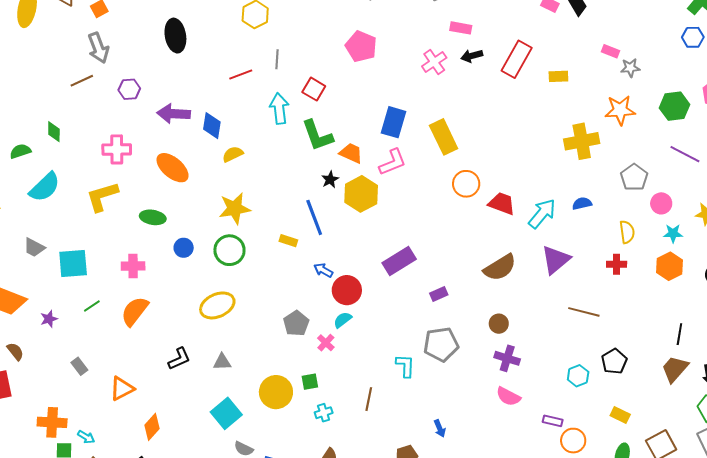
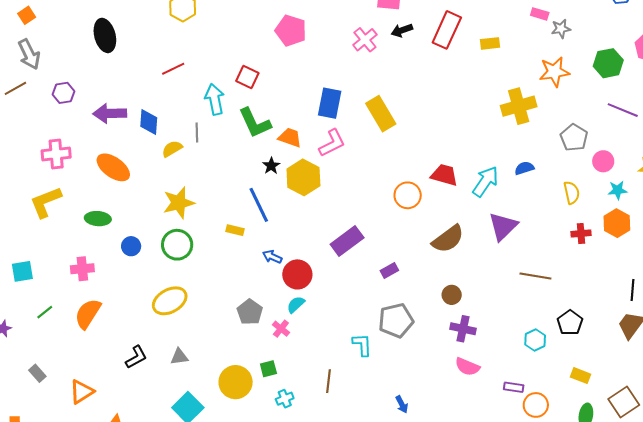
gray line: (277, 59) -> (197, 133), moved
orange circle: (466, 184) -> (408, 195), moved
cyan square: (73, 264) -> (22, 271), size x0.7
red cross: (617, 264) -> (581, 234), moved

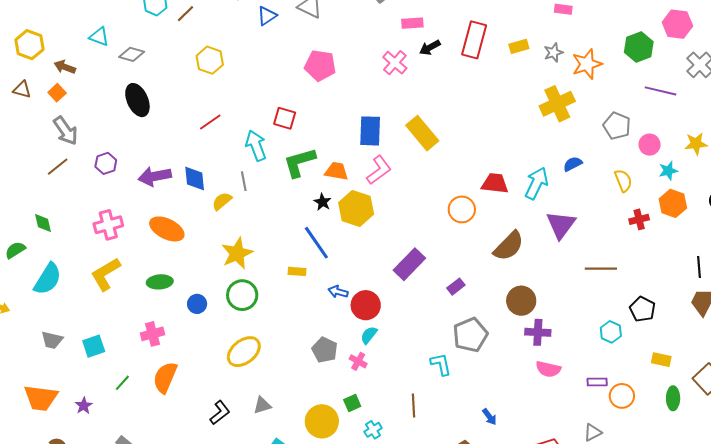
gray star: (561, 29) -> (553, 53), moved
green L-shape: (255, 123) -> (299, 162), turned 108
brown circle: (452, 295) -> (521, 301), size x1.5

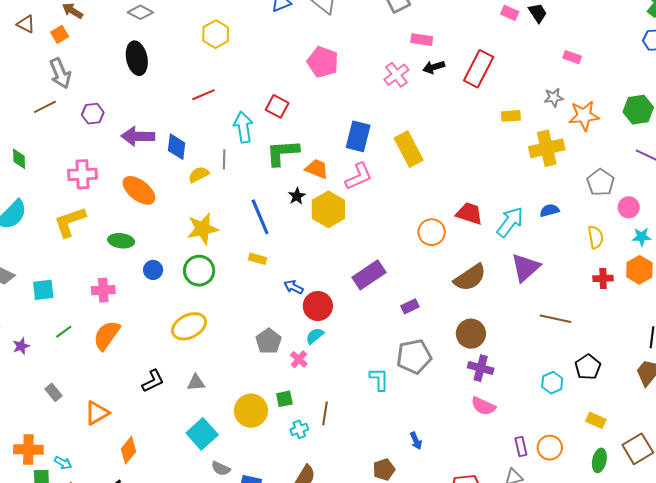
yellow rectangle: (519, 46) -> (511, 116), moved
blue line: (316, 243) -> (260, 217), moved
purple rectangle: (597, 382) -> (521, 447), moved, turned 66
brown line: (413, 406) -> (325, 413), moved

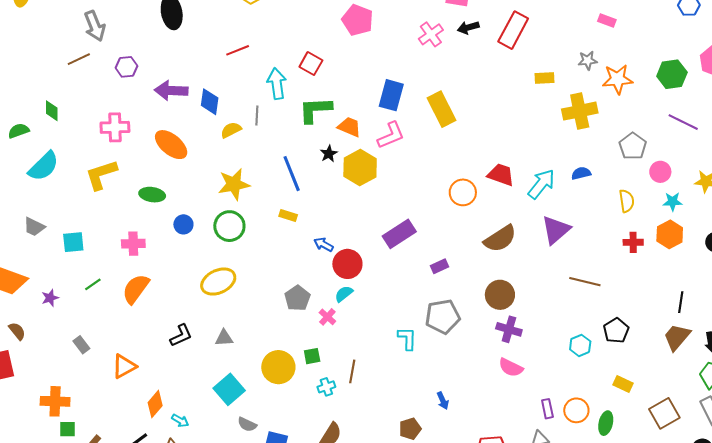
green ellipse: (599, 460) -> (606, 423), moved
cyan arrow: (63, 463) -> (180, 421), moved

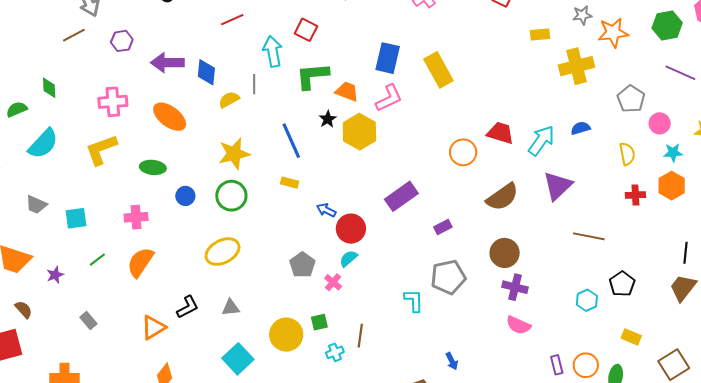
orange triangle: (124, 366) -> (153, 327), moved

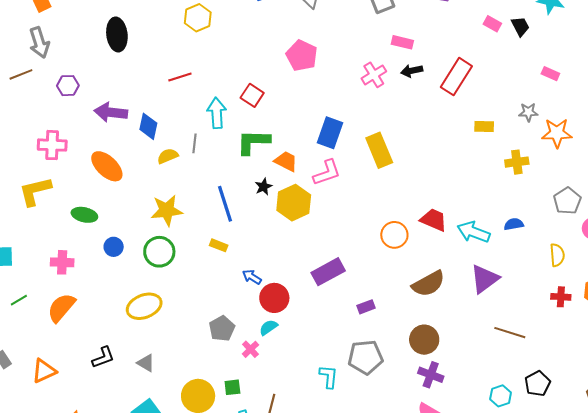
yellow cross: (576, 66) -> (517, 162), size x0.7
cyan arrow: (541, 141) -> (473, 232), turned -112
gray triangle: (231, 308) -> (146, 363), turned 30
orange triangle: (153, 327) -> (44, 371), moved

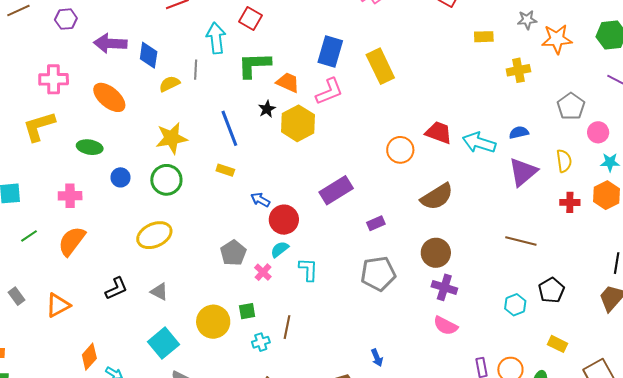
purple triangle: (485, 279) -> (523, 172), moved
cyan L-shape: (329, 377) -> (308, 269), moved

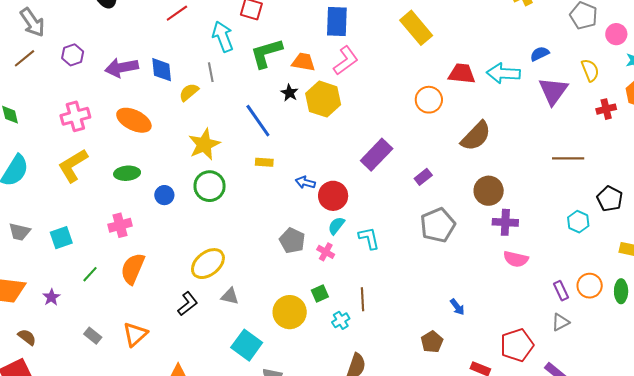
yellow rectangle: (380, 66) -> (416, 28), moved
yellow ellipse: (154, 235) -> (208, 264), moved

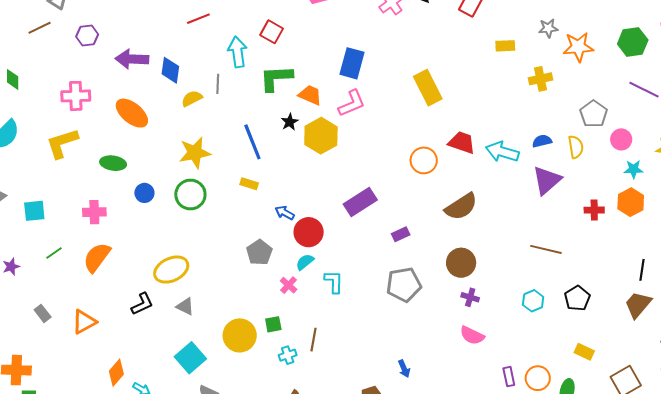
yellow semicircle: (590, 70) -> (576, 147), moved
purple cross: (505, 222) -> (470, 297), size x0.7
cyan hexagon: (578, 222) -> (533, 301), moved
gray pentagon: (292, 241) -> (259, 252), moved

